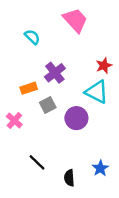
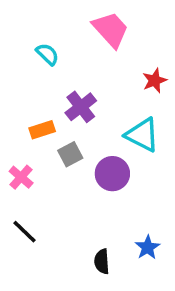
red star: (104, 66) -> (155, 80), moved
black line: (37, 162) -> (25, 232), moved

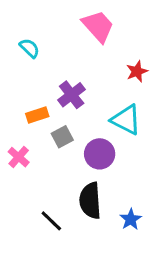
cyan semicircle: (47, 54) -> (29, 48), moved
black line: (25, 232) -> (51, 221), moved
black semicircle: (102, 261) -> (90, 201), moved, size x1.6

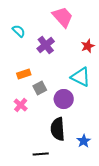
purple cross: (72, 95) -> (46, 45), moved
pink cross: (19, 157) -> (21, 105), moved
black line: (51, 221) -> (41, 154), moved, turned -49

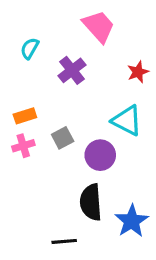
cyan semicircle: (19, 31) -> (30, 48), turned -104
orange rectangle: (24, 74) -> (25, 116), moved
pink cross: (21, 105) -> (23, 146), moved, turned 32
blue star: (84, 141) -> (132, 221), size x1.5

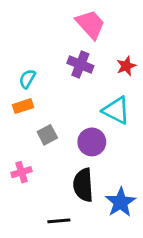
cyan semicircle: (30, 48) -> (27, 79), moved
purple cross: (72, 70) -> (80, 64), moved, turned -30
gray square: (63, 138) -> (47, 135), moved
pink cross: (23, 146) -> (22, 172), moved

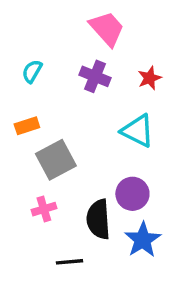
cyan semicircle: (27, 79) -> (32, 71), moved
gray square: (47, 135) -> (56, 160), size x1.6
purple circle: (92, 142) -> (132, 194), moved
pink cross: (22, 172) -> (44, 209), moved

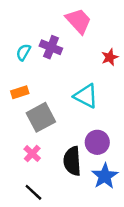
purple cross: (95, 76) -> (51, 47), moved
cyan triangle: (138, 131) -> (86, 96), moved
pink cross: (44, 209) -> (32, 154), turned -30
black line: (69, 262) -> (33, 192), moved, turned 48

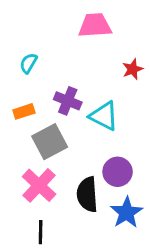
pink trapezoid: (78, 21) -> (95, 25), turned -52
purple cross: (51, 47) -> (68, 101), moved
pink cross: (32, 154) -> (39, 185), size x1.6
black line: (33, 192) -> (41, 232), turned 48

